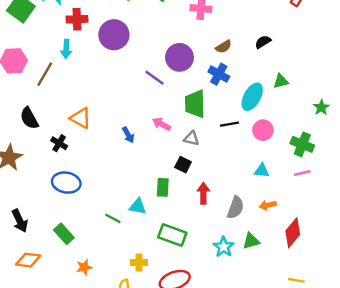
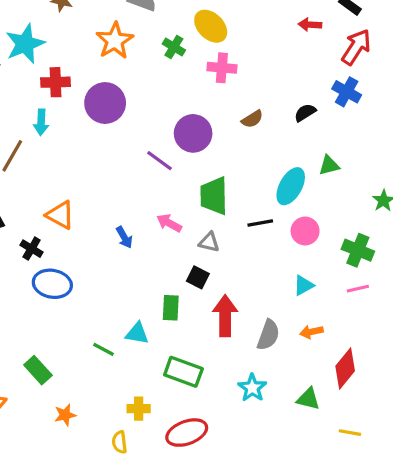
blue cross: (219, 74) -> (347, 92), moved
cyan triangle: (262, 171) -> (303, 285), turned -35
blue ellipse: (66, 183) -> (52, 284), moved
red arrow: (203, 193) -> (225, 316), size x1.4
green triangle: (251, 241) -> (308, 399), moved, turned 30

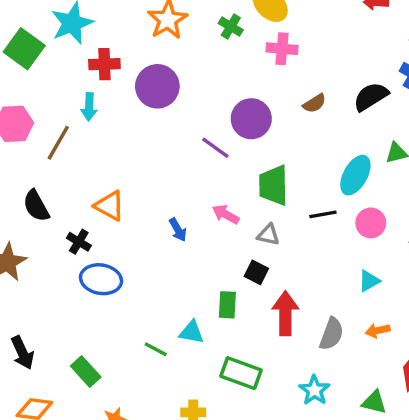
black semicircle: (305, 113) -> (371, 97), size x1.5

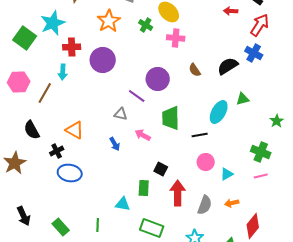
brown semicircle: (314, 103) -> (195, 70), turned 88
pink circle: (371, 223) -> (206, 162), moved
gray triangle: (268, 235) -> (121, 114), moved
black cross: (79, 242) -> (57, 151), turned 32
green line: (156, 349) -> (98, 225), moved, turned 64

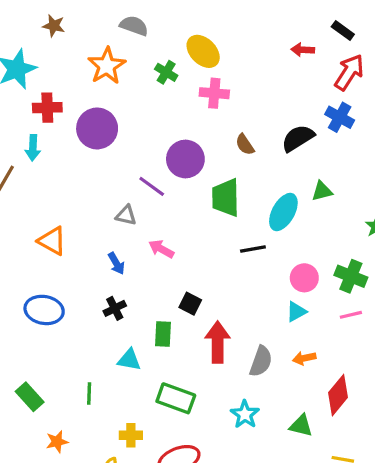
green trapezoid: (171, 118) -> (226, 198), moved
black cross: (57, 151) -> (115, 308), moved
pink circle: (206, 162) -> (304, 278), moved

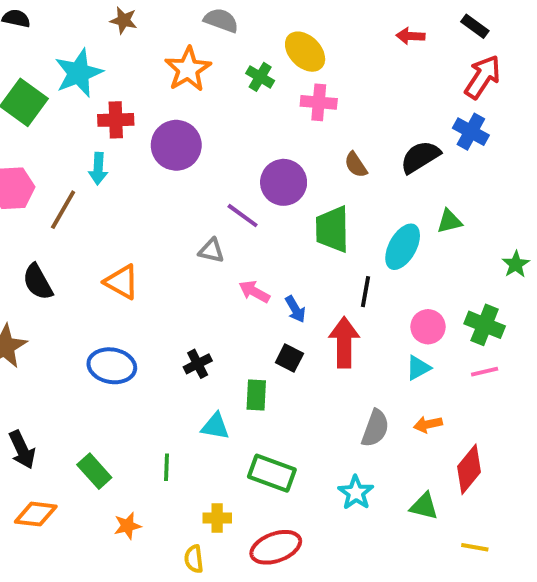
red arrow: (303, 50) -> (410, 36), moved
black line: (253, 249) -> (366, 292), turned -70
blue arrow: (116, 263) -> (295, 309), moved
red arrow: (218, 342) -> (344, 342), moved

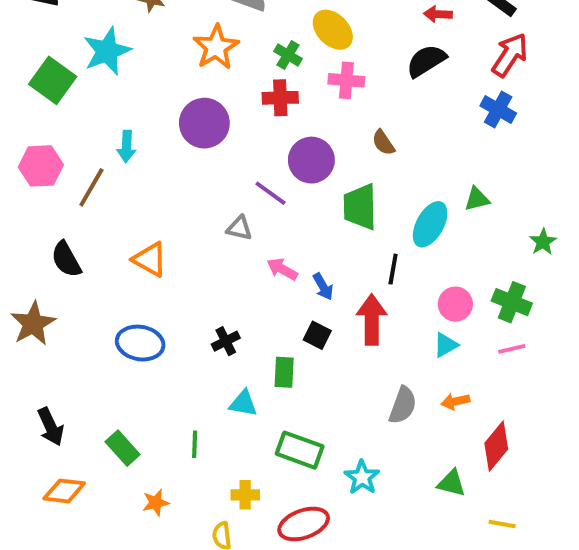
red cross: (116, 120) -> (280, 98), moved
black semicircle: (420, 157) -> (426, 61), moved
cyan star: (356, 493) -> (362, 477), moved

